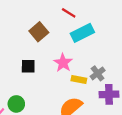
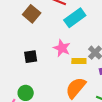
brown square: (39, 32) -> (32, 14), moved

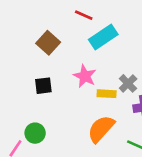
brown square: (32, 14) -> (48, 43), moved

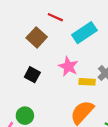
red line: (84, 15) -> (55, 17), moved
black square: (43, 86) -> (32, 75), turned 35

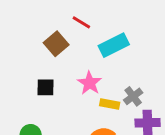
black square: (32, 75) -> (45, 87), turned -35

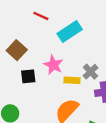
brown square: (56, 44) -> (17, 50), moved
black square: (45, 87) -> (28, 76), moved

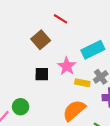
cyan rectangle: (70, 31) -> (93, 50), moved
brown square: (17, 50) -> (41, 40), moved

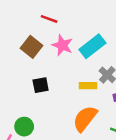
pink star: (67, 66) -> (62, 45), moved

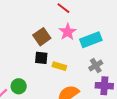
brown square: (31, 47) -> (42, 37), moved
yellow rectangle: (88, 86) -> (59, 66), moved

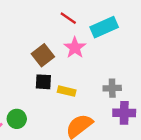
cyan rectangle: (91, 40) -> (104, 27), moved
gray cross: (96, 66) -> (112, 88), turned 32

